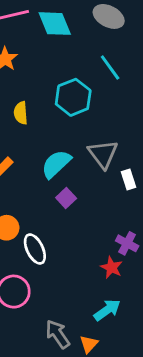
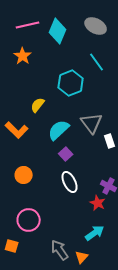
cyan diamond: (55, 24) -> (58, 31), turned 45
yellow semicircle: (21, 113) -> (38, 105), moved, turned 42
white ellipse: (35, 249) -> (70, 182), moved

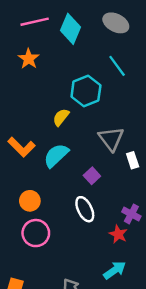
yellow semicircle: (38, 105) -> (61, 117), moved
cyan semicircle: (59, 130) -> (56, 155), moved
purple square: (66, 154) -> (92, 176), moved
pink circle: (29, 220) -> (36, 233), moved

